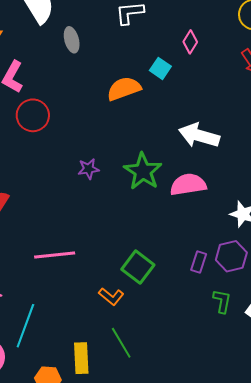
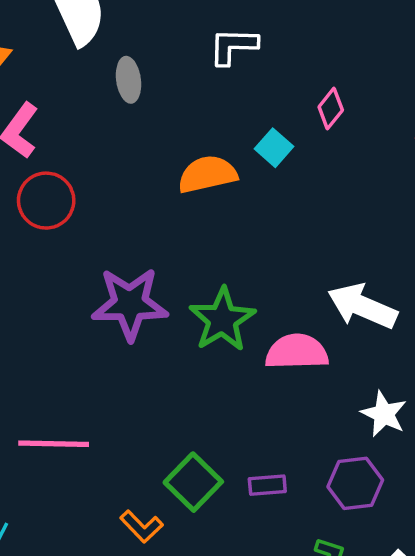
white arrow: (199, 135) -> (362, 306), moved
purple star: (88, 169) -> (130, 304), size x2.0
purple rectangle: (199, 262) -> (267, 485), moved, turned 60

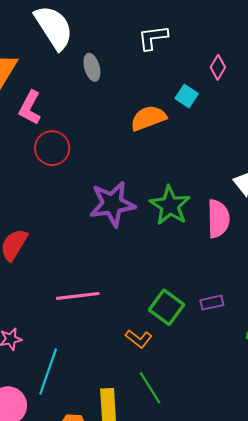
pink semicircle: (297, 352) -> (218, 219), turned 99

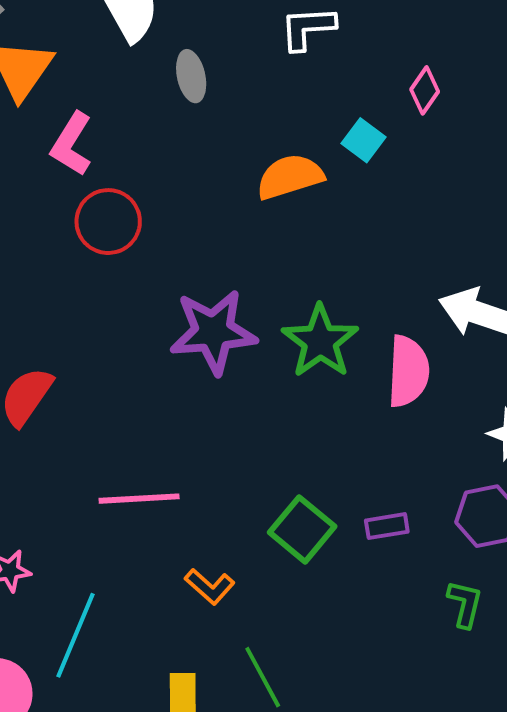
orange L-shape: (139, 339) -> (210, 586), moved

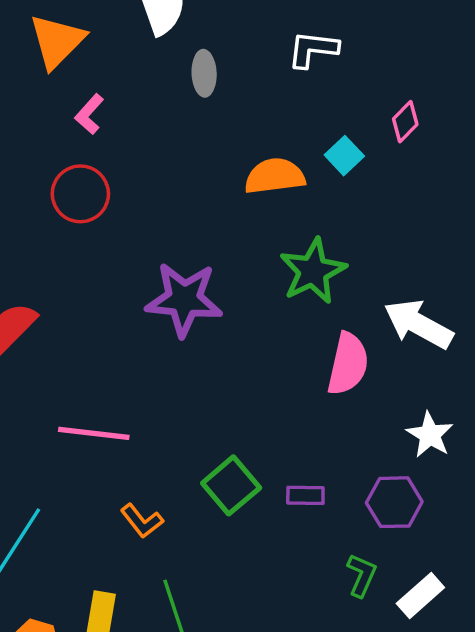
pink L-shape: (72, 144) -> (89, 114), size x0.7
red circle: (108, 222) -> (80, 194), moved
green star: (320, 341) -> (313, 271), moved

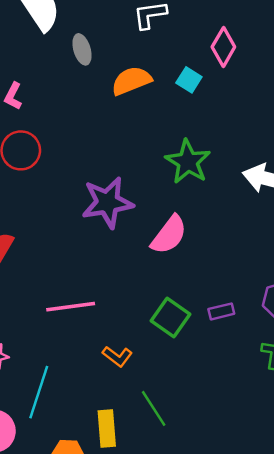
pink diamond: (405, 122) -> (223, 47), size x1.4
orange semicircle: (275, 176) -> (131, 81), moved
pink semicircle: (348, 364) -> (169, 235), moved, turned 39

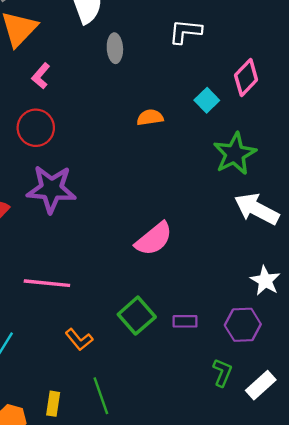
orange semicircle: (131, 81) -> (150, 117), moved, size x0.7
green star: (188, 162) -> (235, 154), moved
purple star: (107, 203) -> (51, 189), moved
yellow rectangle: (107, 428) -> (53, 404), size x0.7

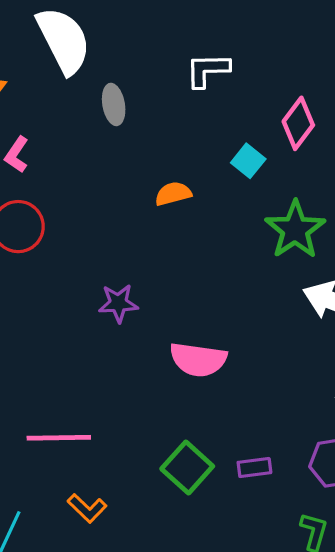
purple star: (51, 189) -> (118, 303), moved, size x0.6
pink semicircle: (154, 239) -> (198, 360), turned 54
orange L-shape: (79, 339) -> (87, 508), moved

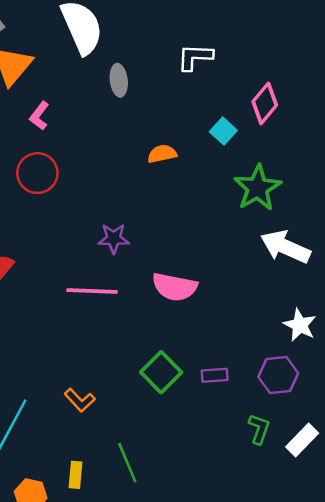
pink line: (59, 438) -> (92, 291), moved

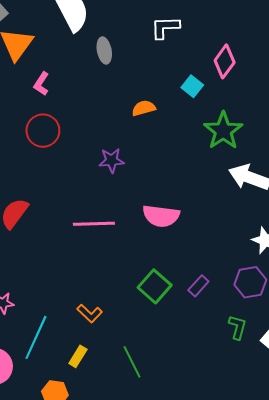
purple star: (114, 239) -> (112, 160), moved
purple rectangle: (215, 375) -> (198, 286), turned -40
yellow rectangle: (75, 475) -> (78, 356), moved, turned 30

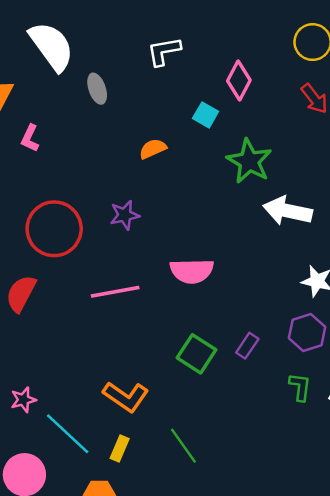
red circle: (43, 131) -> (54, 229), moved, size x1.4
orange L-shape: (90, 313) -> (126, 397), size x1.5
cyan line: (36, 337) -> (68, 434), turned -63

